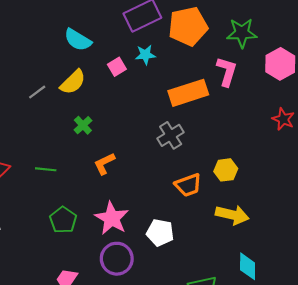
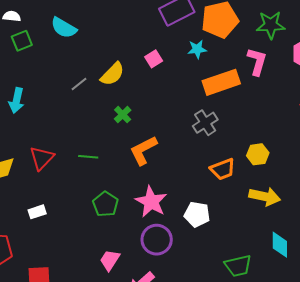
cyan semicircle: (78, 40) -> (64, 28), moved
cyan star: (145, 55) -> (197, 49), moved
orange L-shape: (104, 164) -> (143, 150), size x1.4

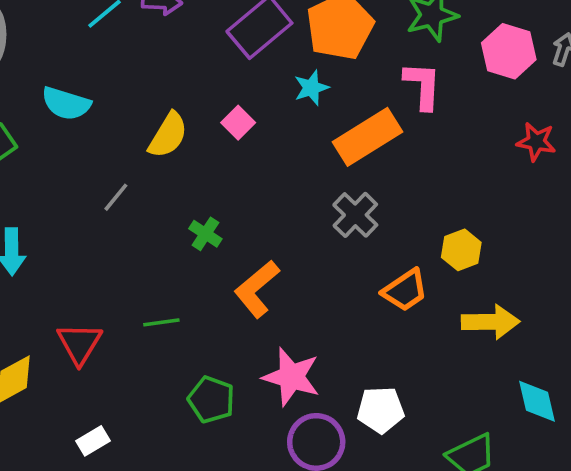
yellow semicircle: (112, 74) -> (168, 135), moved
white pentagon: (197, 214) -> (381, 410), moved

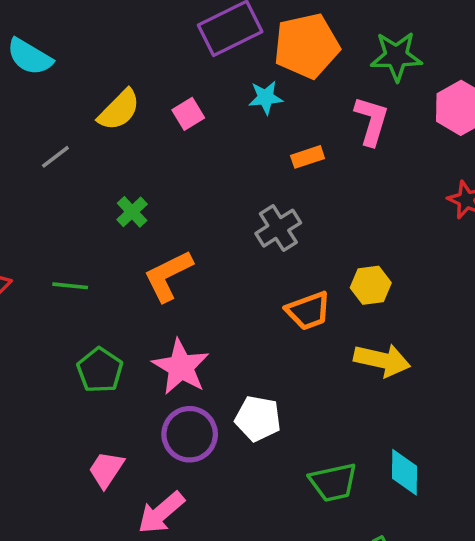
orange rectangle: (368, 137) -> (308, 157), size x0.5
cyan diamond: (537, 401) -> (404, 472), moved

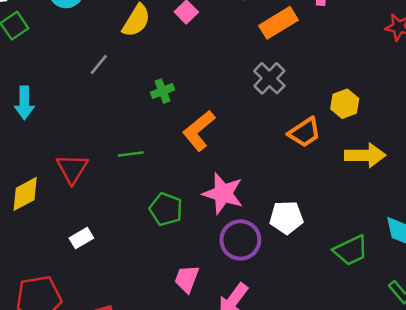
orange rectangle: (308, 157) -> (278, 23), size x1.6
green cross: (132, 212) -> (163, 91), turned 35

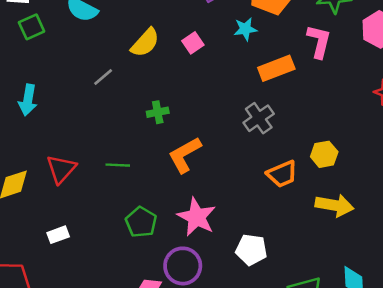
purple circle: (240, 240) -> (183, 266), moved

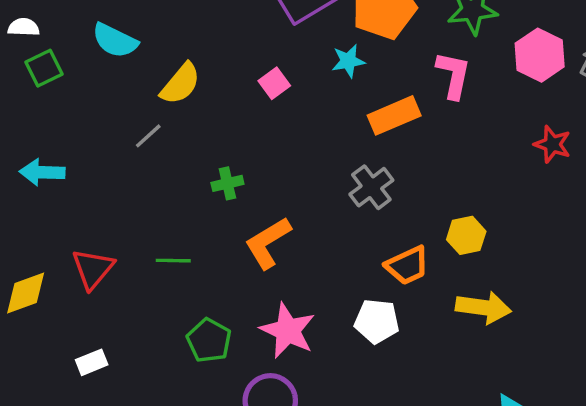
yellow semicircle: (145, 43) -> (180, 84), moved
cyan arrow: (28, 100) -> (42, 172), turned 84
white pentagon: (251, 250) -> (377, 321), moved

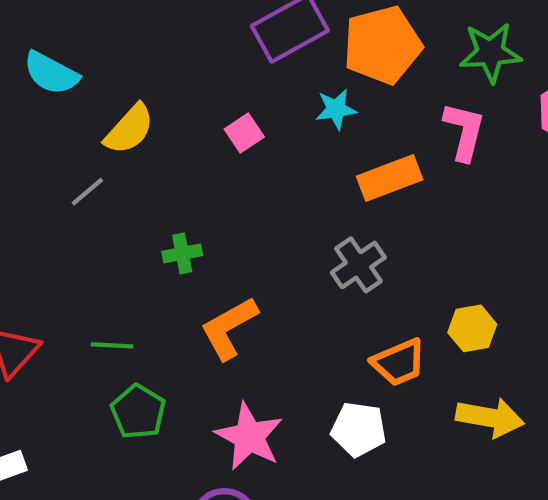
green pentagon: (209, 340) -> (138, 412), moved

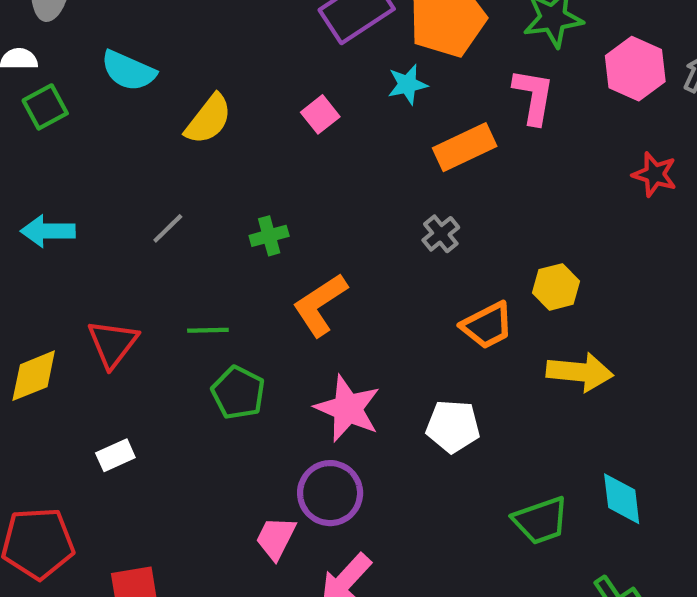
gray line: (87, 192) -> (168, 228), moved
gray cross: (358, 265) -> (441, 234), size x0.7
white pentagon: (359, 429) -> (453, 426), moved

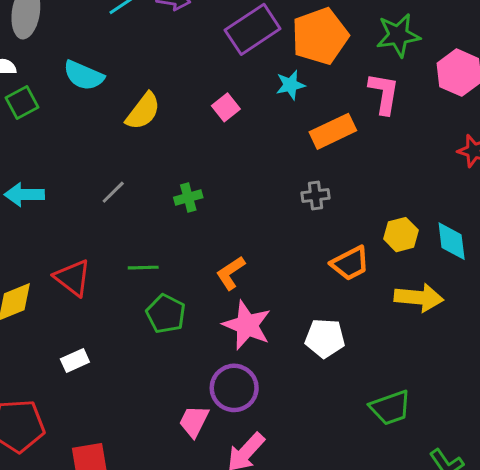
gray cross: (441, 234) -> (316, 196), turned 32
orange L-shape: (320, 305) -> (231, 273), moved, size x0.7
red triangle: (113, 344) -> (73, 278), turned -30
cyan diamond: (622, 499) -> (452, 241), moved

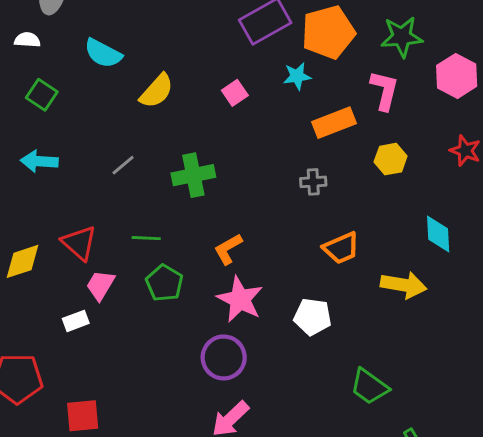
green square: (22, 103) -> (42, 95), moved, turned -32
green cross: (188, 197) -> (193, 175), size x1.6
yellow hexagon: (401, 235) -> (391, 159), moved
green trapezoid: (390, 408) -> (369, 387), turned 51
pink trapezoid: (194, 421) -> (100, 285), moved

